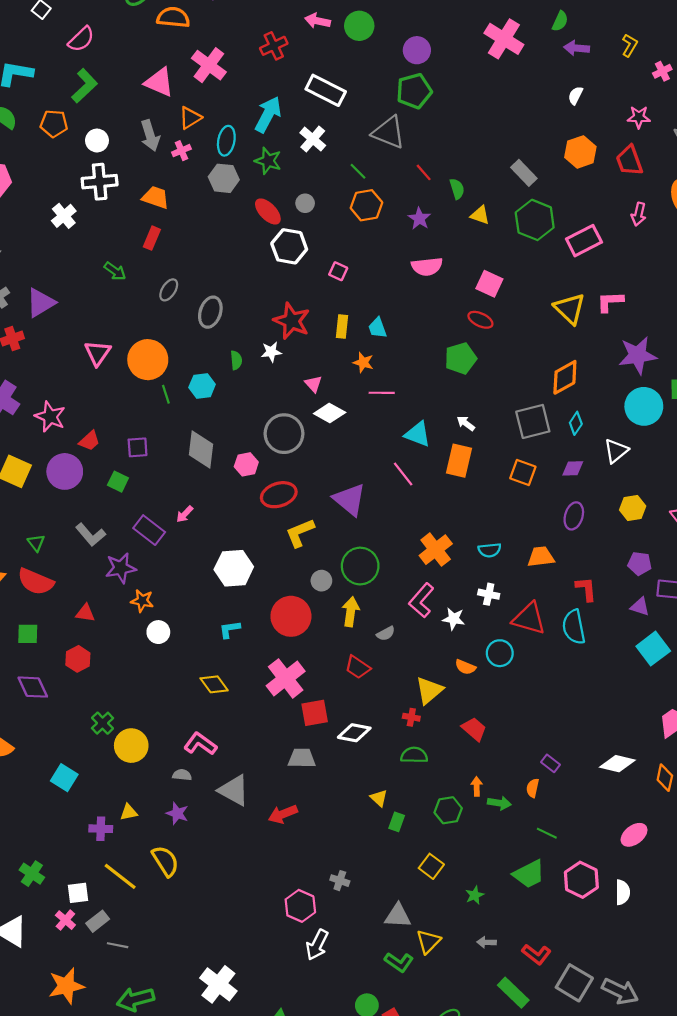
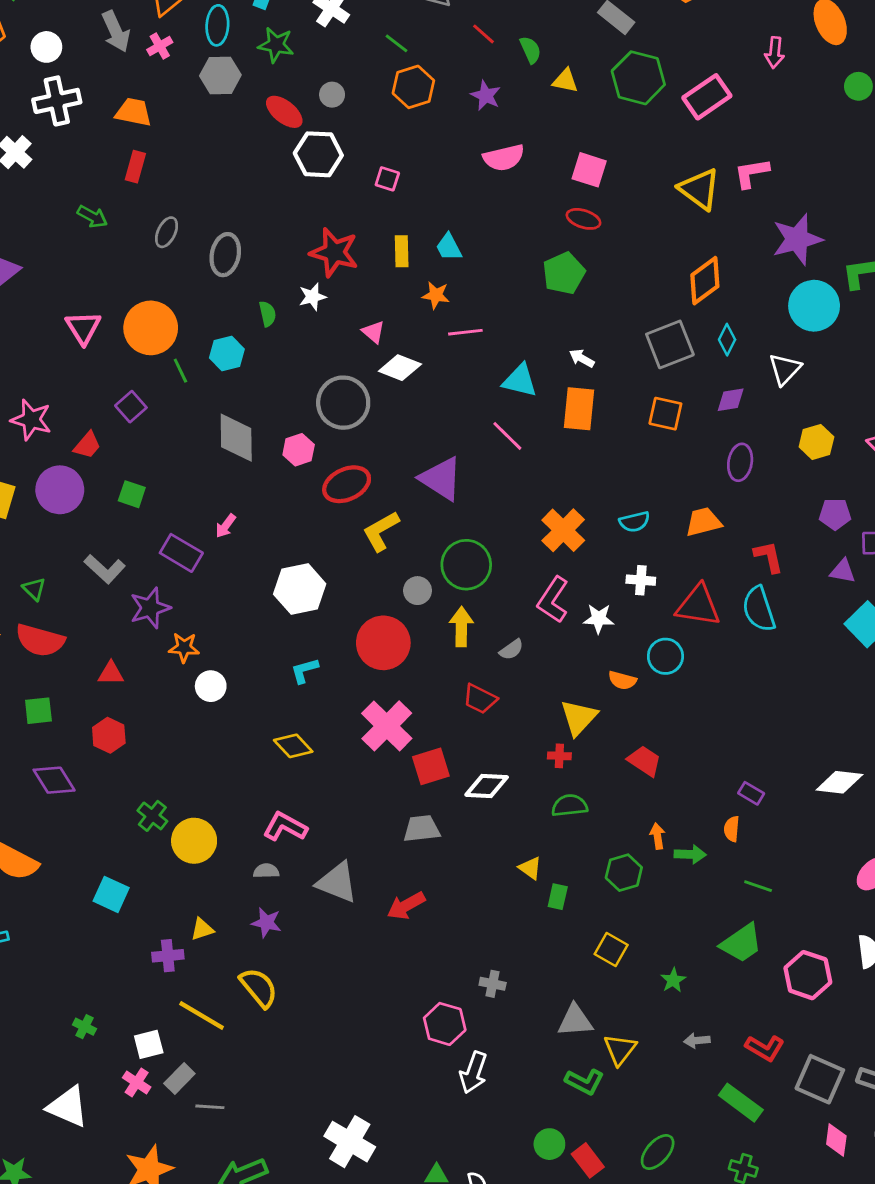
purple square: (138, 447) -> (131, 407), moved, turned -30
green cross: (32, 874) -> (85, 1027), size x0.7
pink hexagon: (581, 880) -> (808, 975), moved

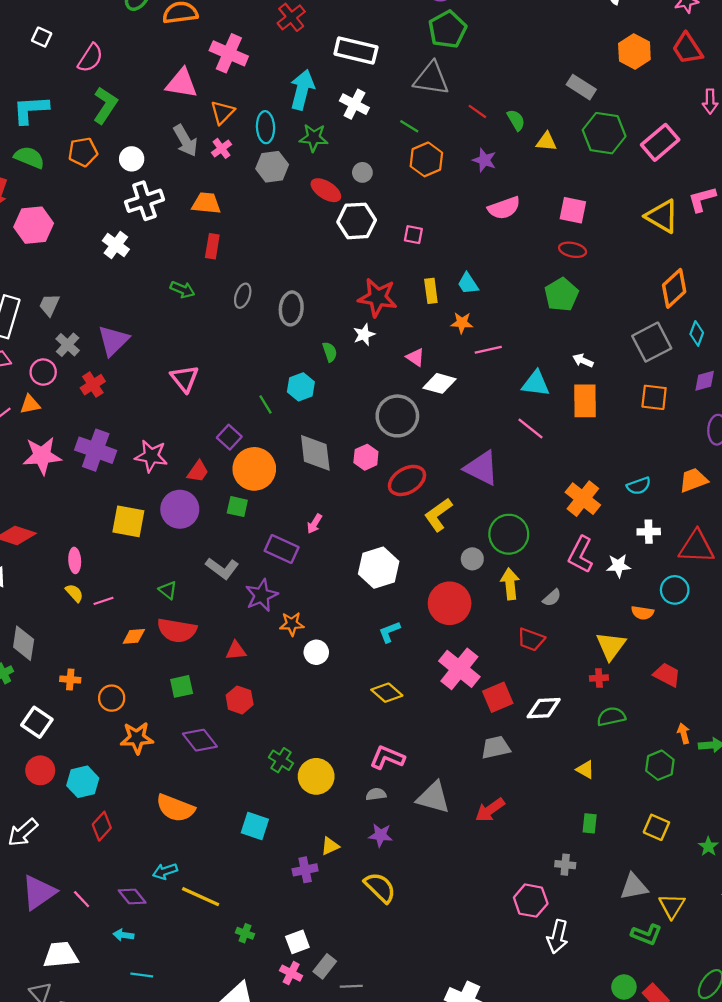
orange circle: (151, 328) -> (254, 469), moved
green rectangle: (558, 897) -> (590, 823), moved
yellow line: (202, 1015) -> (201, 897), moved

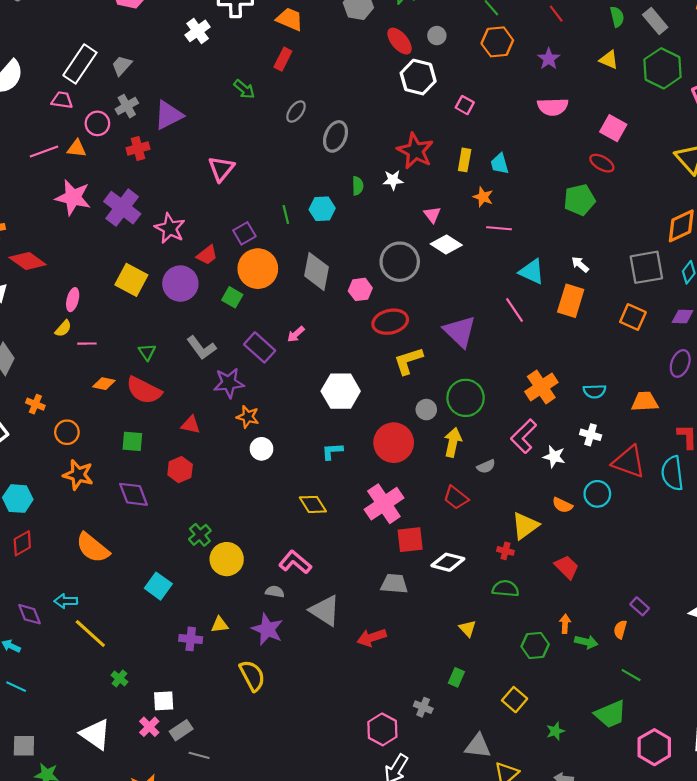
green semicircle: (516, 120) -> (617, 17), moved
yellow semicircle: (74, 593) -> (63, 328), turned 66
purple star: (381, 835) -> (267, 629), size x1.4

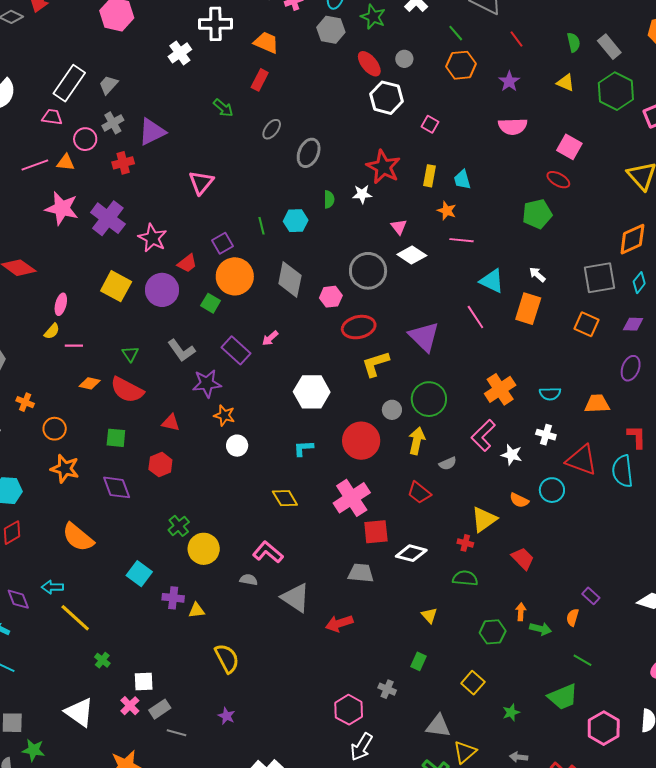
purple star: (267, 629) -> (226, 716), moved, size x0.6
purple cross: (191, 639) -> (173, 598), moved

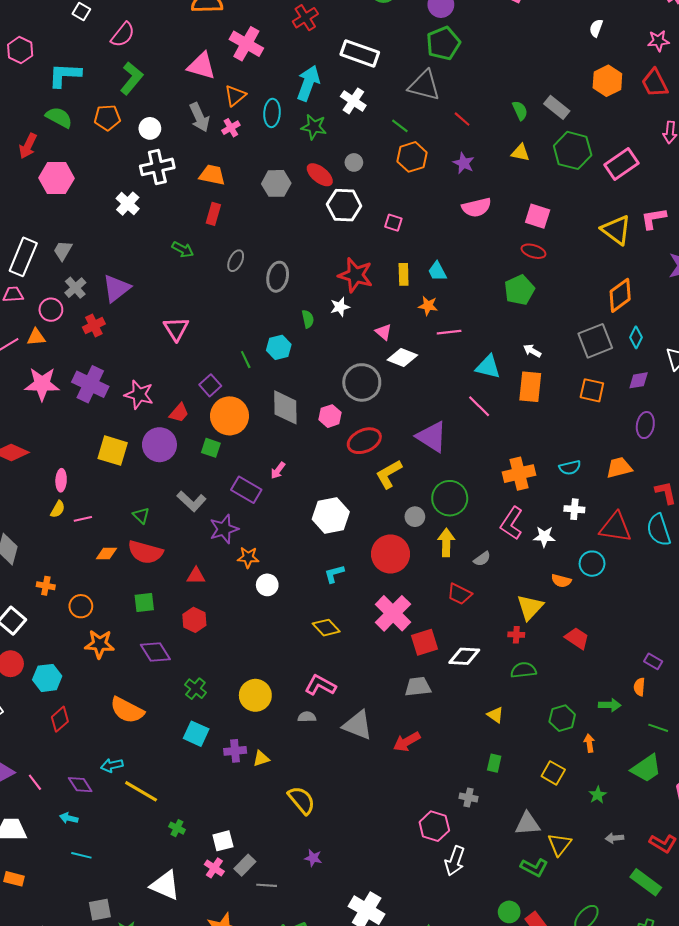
gray hexagon: (331, 30) -> (276, 183), moved
orange cross: (500, 389) -> (519, 474), turned 32
green cross: (179, 526) -> (195, 689), moved
orange arrow: (521, 612) -> (589, 743), moved

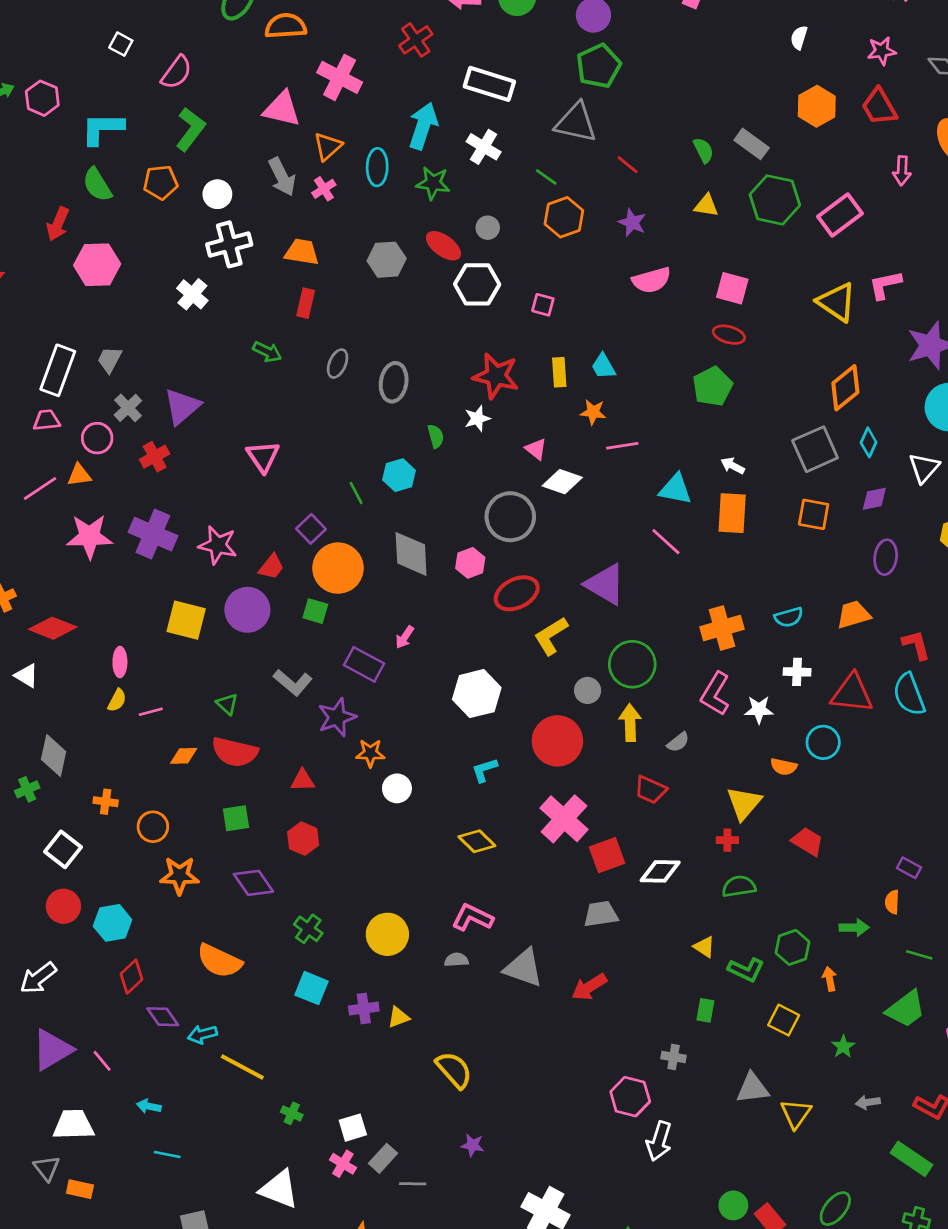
green semicircle: (59, 117) -> (97, 185), turned -148
purple diamond: (80, 785) -> (163, 1017), moved
green L-shape: (534, 867) -> (746, 970), moved

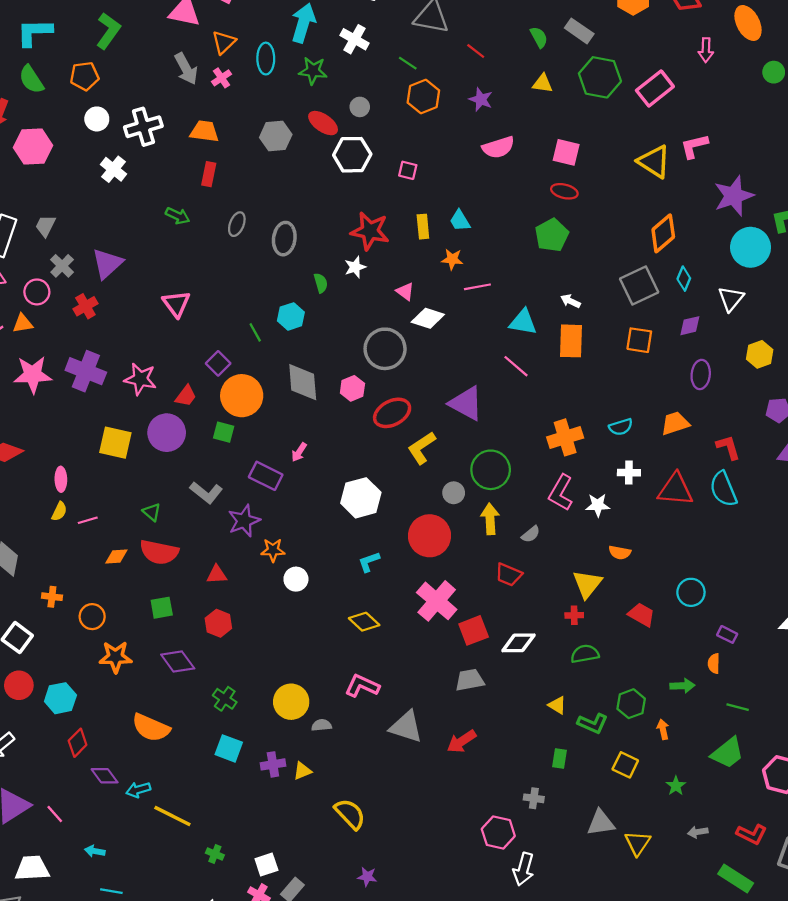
white circle: (217, 194) -> (97, 119), moved
cyan circle: (823, 742) -> (691, 592), moved
gray semicircle: (456, 960) -> (322, 725), moved

